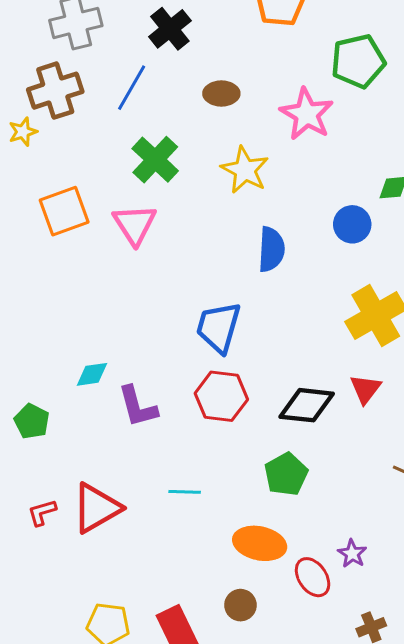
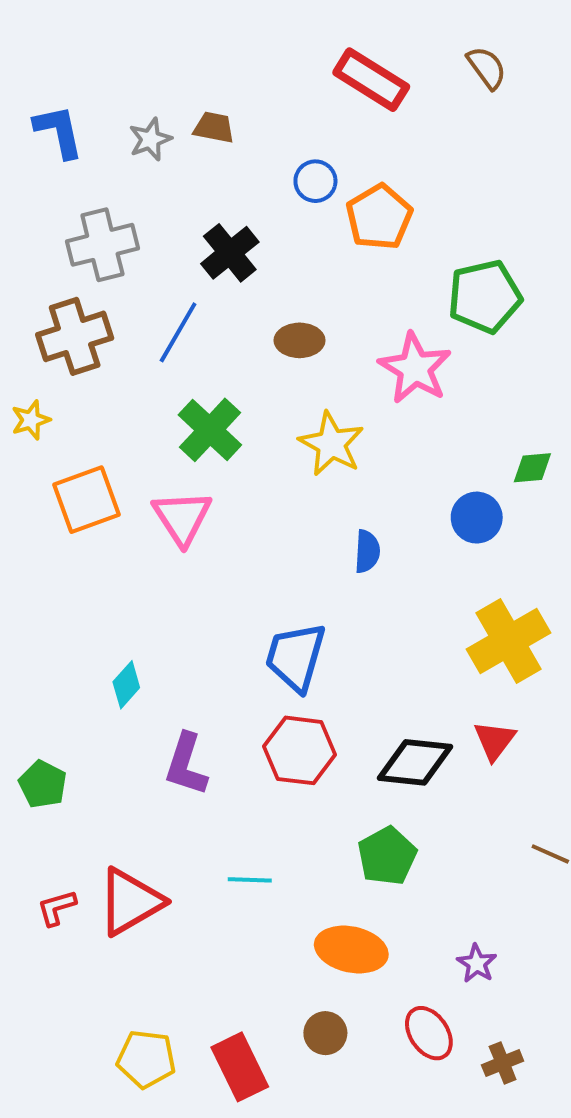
yellow star: (23, 132) -> (31, 420), moved
blue semicircle: (271, 249) -> (367, 551), size x0.7
cyan diamond: (92, 374) -> (126, 685), moved, turned -40
purple L-shape: (138, 407) -> (186, 764), turned 33
red ellipse: (313, 577) -> (429, 1033), moved

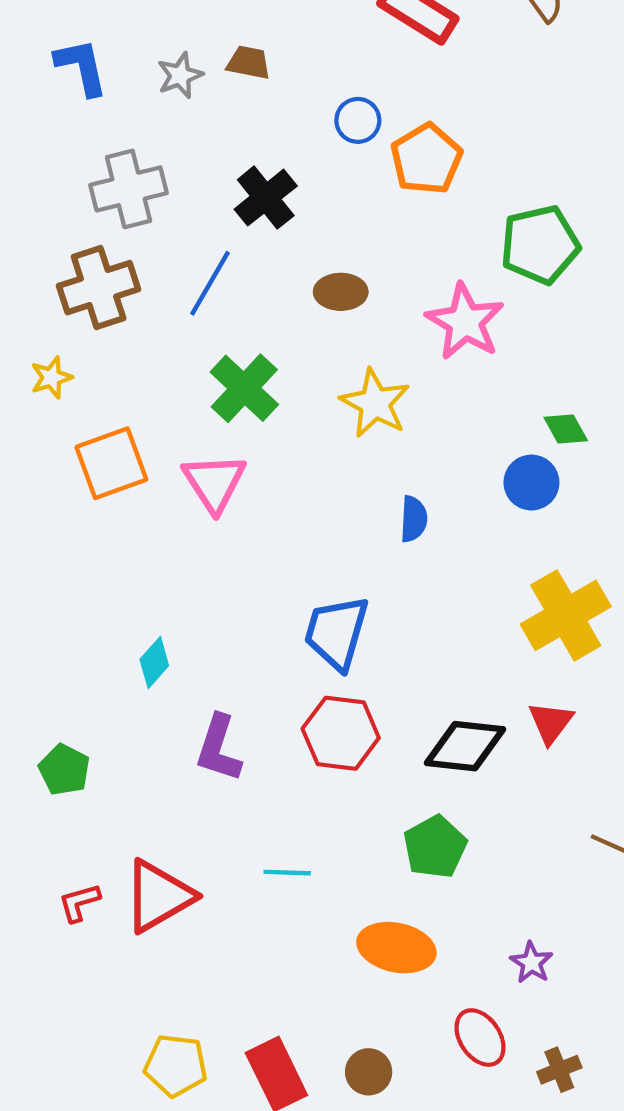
green diamond: (532, 468) -> (566, 429), moved, turned 66
brown circle: (325, 1033) -> (369, 1072), moved

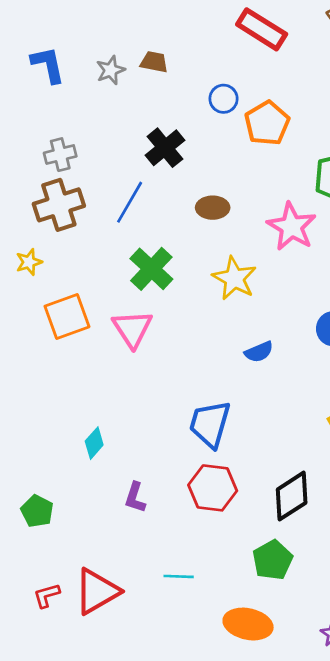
gray cross: (129, 189) -> (60, 155), moved, size x0.7
blue semicircle: (414, 519) -> (259, 352), turned 64
black diamond: (465, 746) -> (292, 496), turned -39
purple L-shape: (219, 748) -> (135, 497), size x0.7

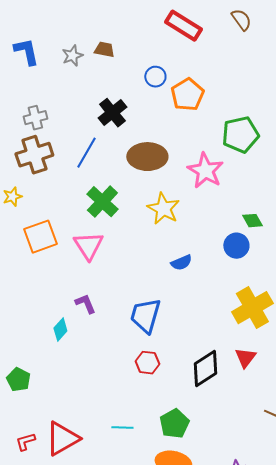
brown ellipse: (213, 208) -> (147, 157), size x1.6
red hexagon: (213, 488) -> (147, 363), size x0.7
purple L-shape: (135, 497) -> (85, 304), moved, turned 140
green pentagon: (273, 560) -> (174, 424), moved

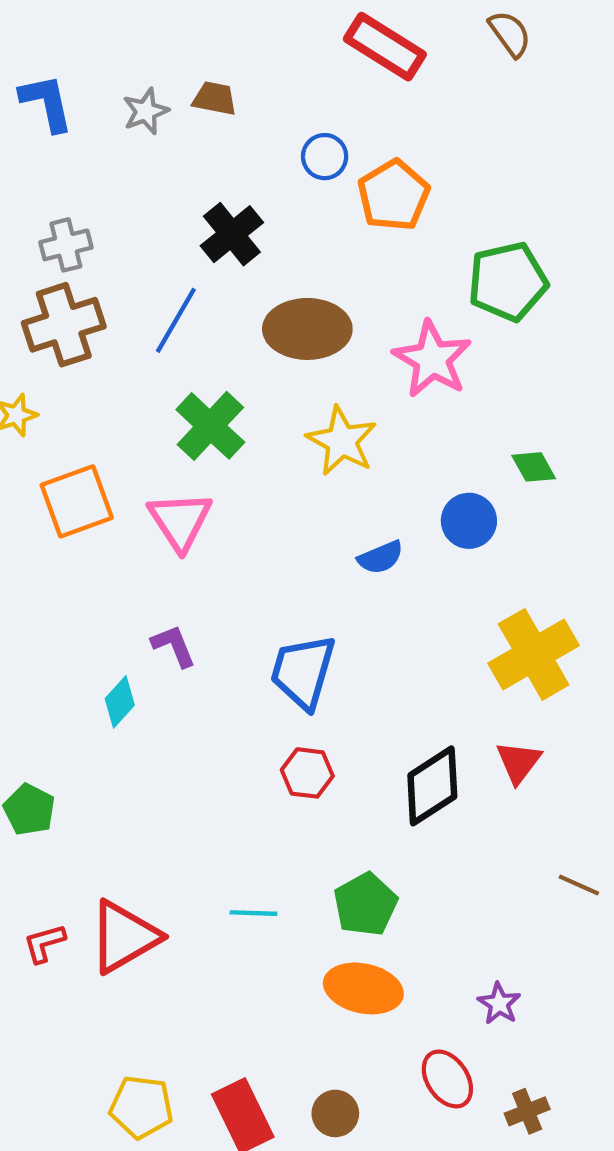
blue circle: (236, 246) -> (469, 521), moved

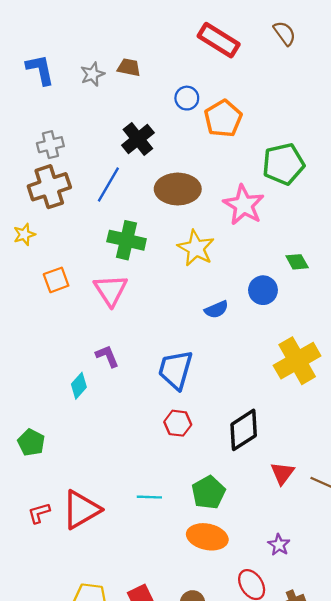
green cross: (210, 426) -> (127, 240), turned -30
orange square: (77, 501) -> (56, 280), size x0.7
red triangle: (519, 762) -> (282, 473), moved

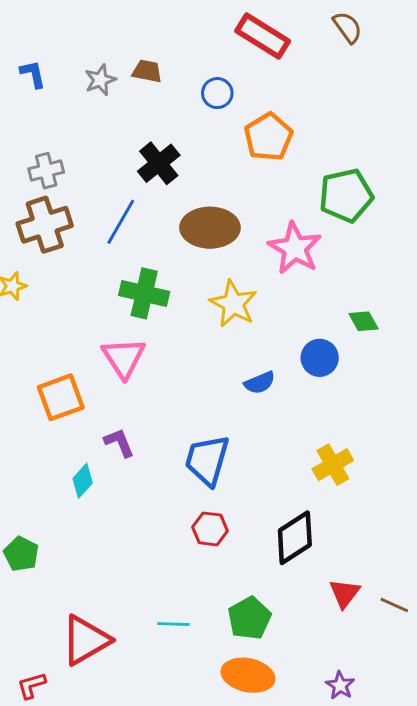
blue L-shape: (40, 70) -> (33, 74), size x0.7
blue circle: (187, 98) -> (217, 93), moved
orange square: (56, 280) -> (61, 397), moved, size x1.4
yellow cross: (297, 361) -> (333, 465), moved, size x0.7
red L-shape: (39, 513) -> (32, 685), moved

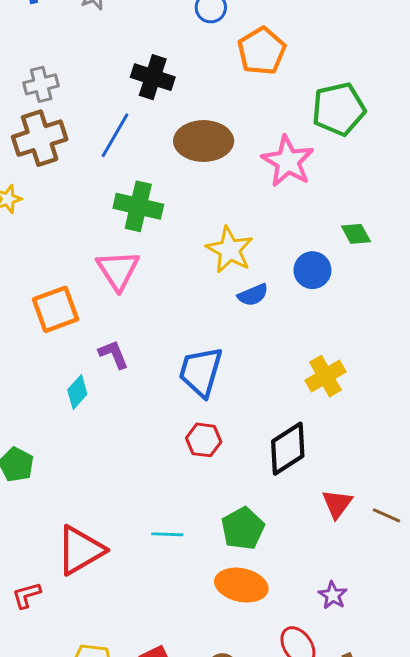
black cross: (159, 163) -> (153, 77), turned -33
yellow star: (233, 304) -> (230, 250), moved

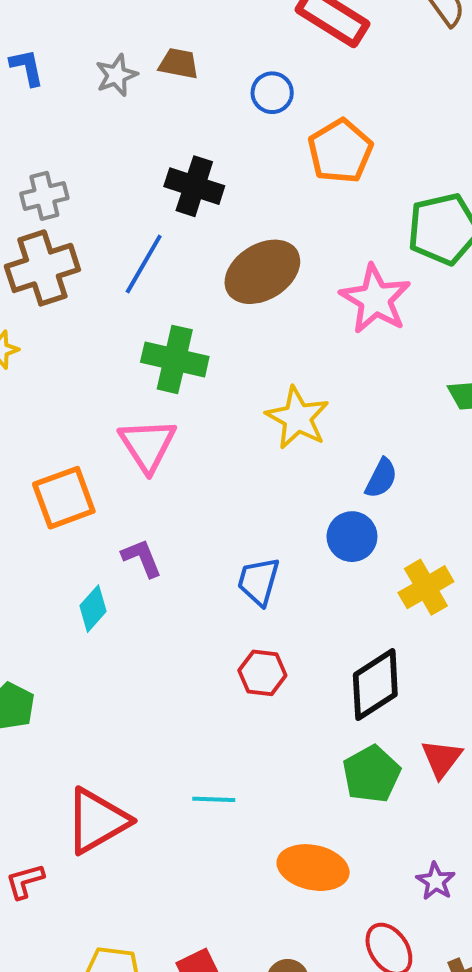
brown ellipse: (204, 141) -> (262, 272), turned -32
blue circle: (312, 270) -> (352, 537), moved
blue semicircle: (253, 295) -> (381, 478), moved, turned -40
blue trapezoid: (201, 372) -> (259, 581), size x0.7
green pentagon: (243, 528) -> (371, 774), moved

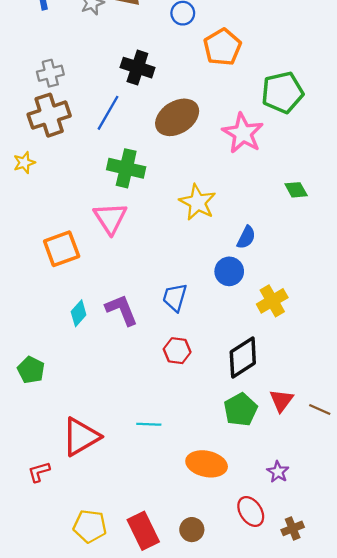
purple L-shape: (142, 558) -> (122, 310), moved, size x1.4

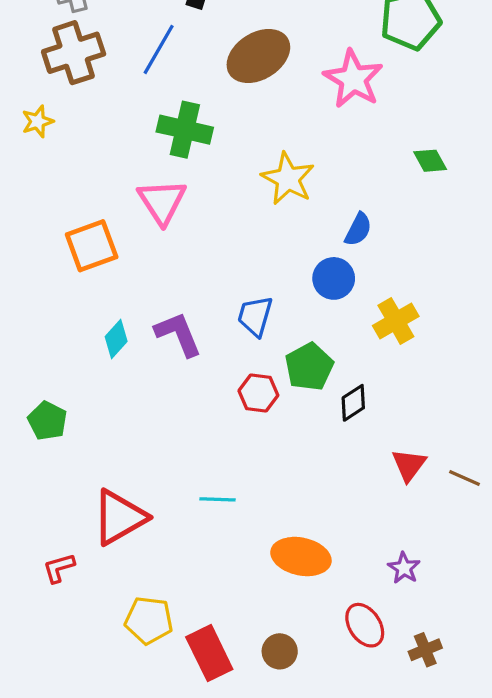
black diamond: (243, 357) -> (353, 403), size x0.6
green pentagon: (241, 410) -> (309, 367), moved
yellow pentagon: (90, 526) -> (149, 620), moved

